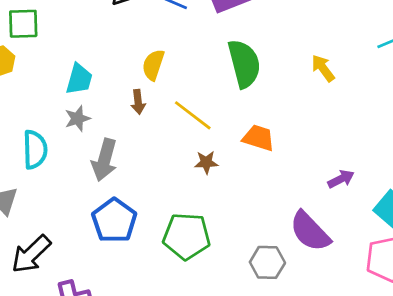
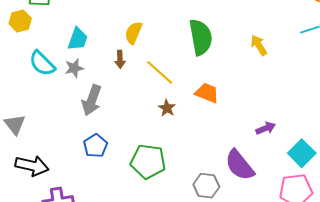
cyan semicircle: (35, 150) -> (42, 63), moved, turned 132
brown star: (206, 162) -> (167, 108), turned 30
blue pentagon: (114, 221) -> (95, 146), size x0.7
black arrow: (31, 254) -> (32, 166), turned -128

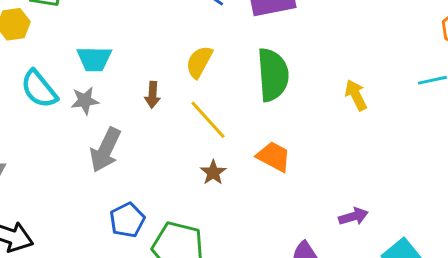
yellow semicircle: (133, 33) -> (199, 62), moved
cyan trapezoid: (78, 39) -> (94, 59), turned 65
blue pentagon: (95, 146) -> (127, 220), moved

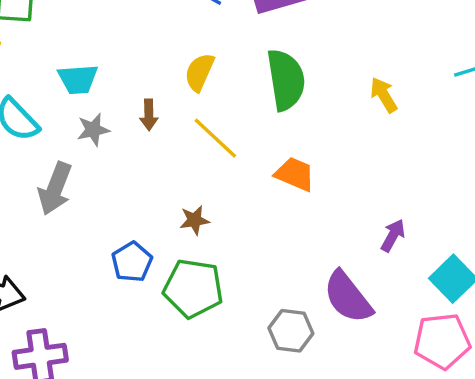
gray star: (85, 101) -> (93, 130), moved
gray arrow: (105, 150) -> (55, 189), moved
brown star: (213, 172) -> (194, 220), moved, turned 30
purple arrow: (353, 216) -> (393, 235), turned -40

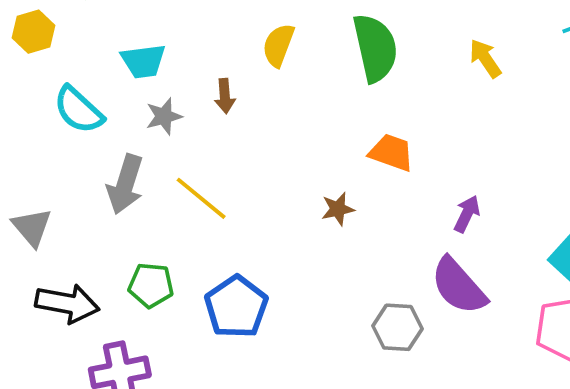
yellow line: (215, 138) -> (201, 198), moved
brown star: (194, 220) -> (338, 209), moved
purple arrow: (393, 235) -> (467, 214), moved
blue pentagon: (132, 262) -> (236, 307), moved, size x1.4
green pentagon: (193, 288) -> (151, 285), moved, size x0.7

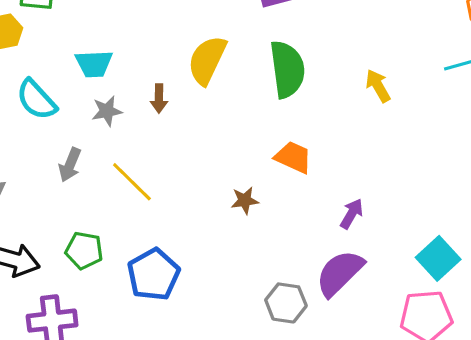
yellow semicircle: (278, 45) -> (207, 60), size x1.4
gray arrow: (125, 184) -> (70, 165), size x0.7
purple semicircle: (459, 286) -> (340, 273), turned 82

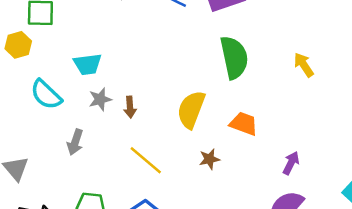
yellow semicircle: (207, 60) -> (191, 109), moved
brown arrow: (159, 98) -> (130, 107), moved
yellow line: (132, 182) -> (146, 160), moved

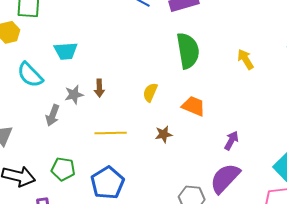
gray star: (100, 99) -> (74, 95), moved
yellow semicircle: (191, 109) -> (150, 92), size x0.6
yellow line: (146, 160) -> (111, 133), turned -44

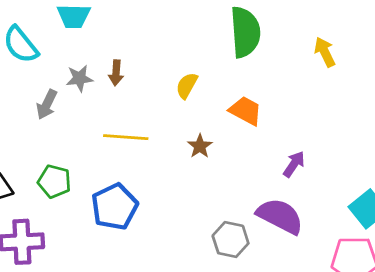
brown star: (164, 134) -> (200, 146), turned -30
purple semicircle: (225, 178) -> (280, 216), turned 68

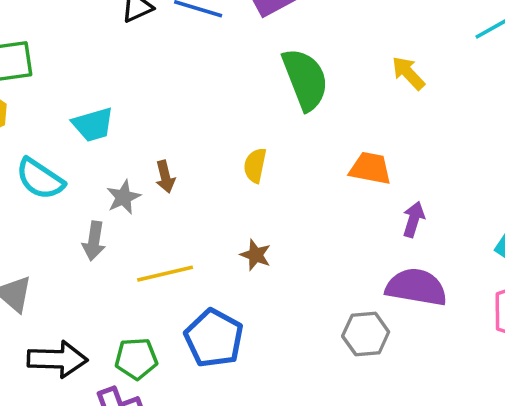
orange trapezoid: (245, 111) -> (370, 168), moved
yellow line: (126, 137) -> (165, 274), moved
brown star: (200, 146) -> (256, 255), moved
green pentagon: (54, 181) -> (136, 358), moved

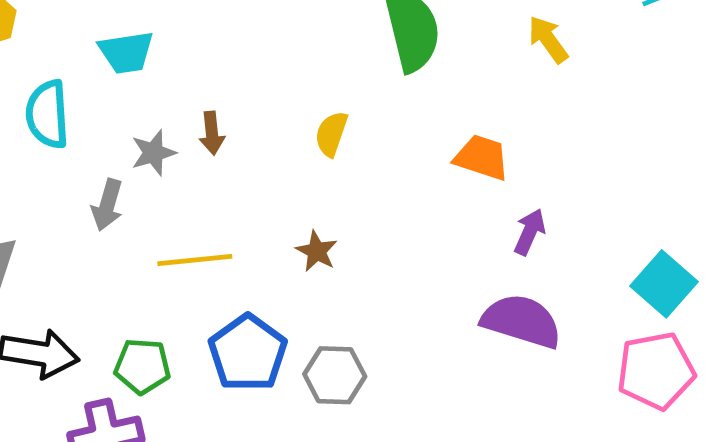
cyan semicircle: (40, 179) -> (47, 114), turned 45
gray hexagon: (366, 334) -> (335, 375), moved

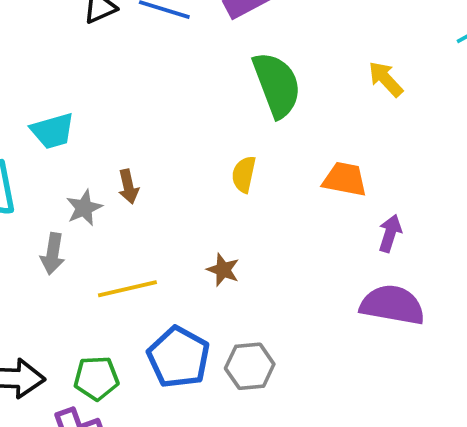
yellow semicircle: (331, 134) -> (244, 174), moved

